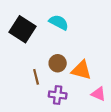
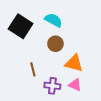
brown circle: (58, 63) -> (55, 44), moved
pink triangle: (98, 94) -> (75, 85), moved

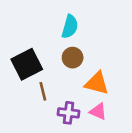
cyan semicircle: (53, 20) -> (70, 27), turned 78
black square: (21, 26) -> (27, 64), moved, turned 30

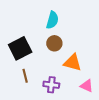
brown line: (43, 91) -> (25, 76), moved
pink triangle: (98, 112) -> (87, 86), moved

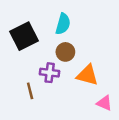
black square: (20, 48) -> (24, 36), moved
purple cross: (51, 85) -> (50, 73), moved

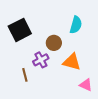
cyan semicircle: (63, 24) -> (76, 25), moved
purple cross: (50, 73) -> (41, 60), turned -35

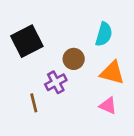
orange triangle: (72, 62) -> (112, 73), moved
pink triangle: (86, 85) -> (108, 106), moved

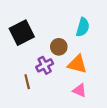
orange triangle: (112, 73) -> (77, 64), moved
pink triangle: (108, 106) -> (79, 90), moved

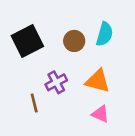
brown circle: (59, 47) -> (74, 41), moved

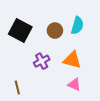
black square: (27, 41) -> (20, 31), turned -35
brown line: (34, 103) -> (17, 88), moved

